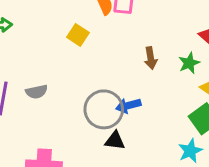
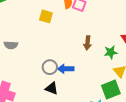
yellow square: (78, 35) -> (46, 16), turned -32
gray circle: (104, 109) -> (50, 67), size x0.6

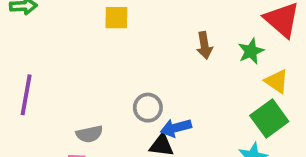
gray semicircle: (11, 45) -> (89, 134), moved
blue arrow: (66, 69) -> (176, 128), moved

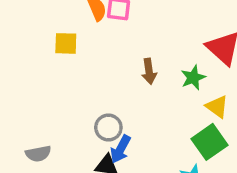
gray circle: (148, 108) -> (108, 127), moved
blue arrow: (176, 128) -> (121, 149), turned -48

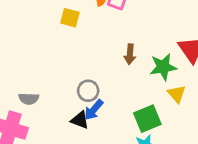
green star: (193, 78) -> (163, 67), size x1.4
green square: (210, 142) -> (147, 119), moved

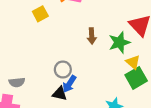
yellow square: (70, 18) -> (40, 14), turned -35
green square: (147, 119) -> (136, 78), moved

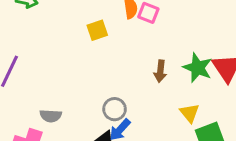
green star: (119, 42) -> (198, 68), moved, turned 30
yellow triangle: (133, 62) -> (190, 113), moved

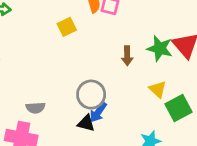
gray circle: (115, 109) -> (91, 95), size x1.4

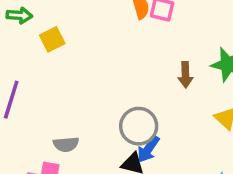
yellow square: (67, 27) -> (52, 39), moved

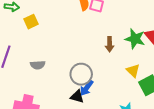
gray semicircle: (66, 144) -> (38, 65), moved

